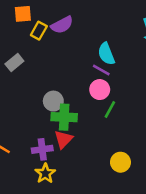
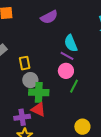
purple semicircle: (62, 25) -> (49, 17), moved
yellow rectangle: (39, 31) -> (25, 63), moved, turned -40
red triangle: (63, 139) -> (38, 109), turned -49

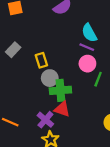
purple cross: (22, 117) -> (45, 120), turned -35

